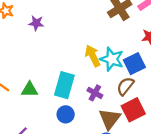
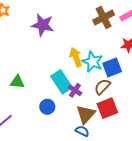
purple star: (36, 23) -> (43, 25), moved, size x1.6
cyan rectangle: (64, 85) -> (62, 82), moved, turned -55

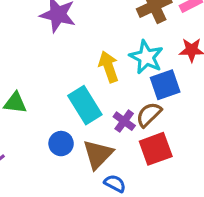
cyan star: (93, 62) -> (146, 57), moved
purple cross: (75, 90) -> (124, 121), moved
brown triangle: (86, 114) -> (98, 154), moved

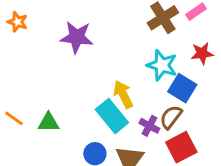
yellow arrow: (109, 67) -> (123, 94), moved
blue square: (165, 85) -> (182, 88), turned -32

